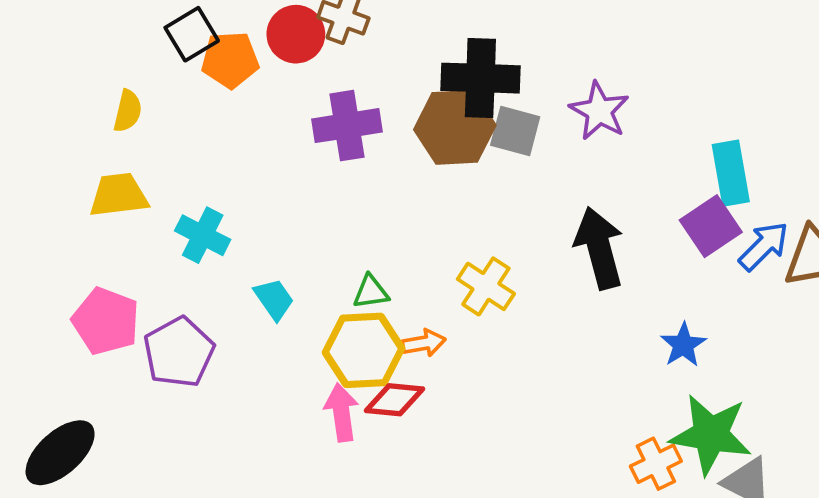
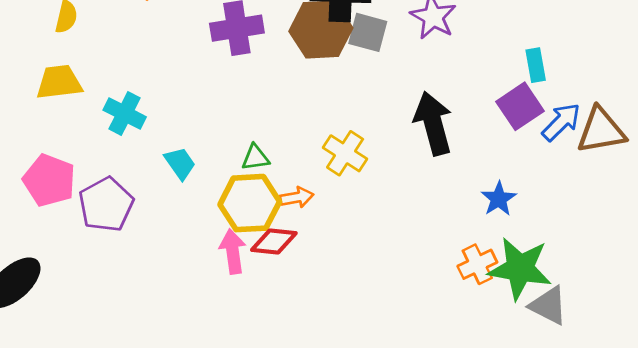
cyan rectangle: (731, 173) -> (536, 65), size x0.7
orange cross: (656, 464) -> (477, 264), moved

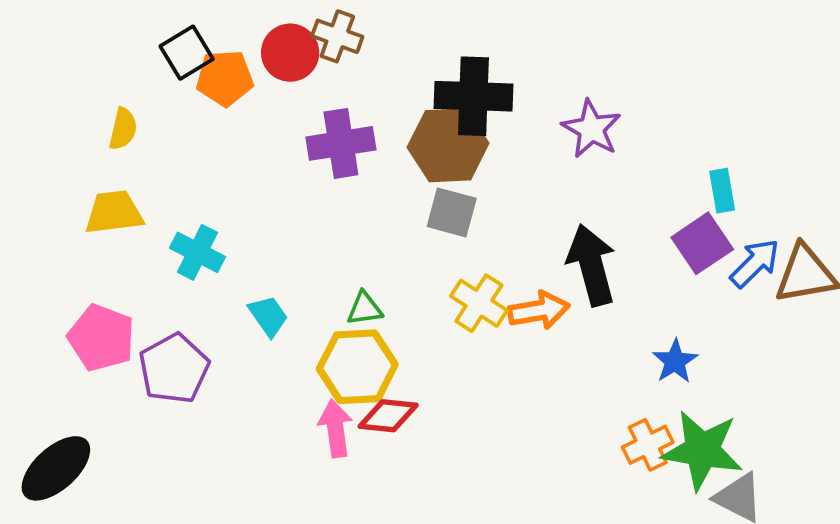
gray square: (368, 32) -> (452, 212), moved
orange arrow: (297, 197) -> (539, 310), moved, size x1.4

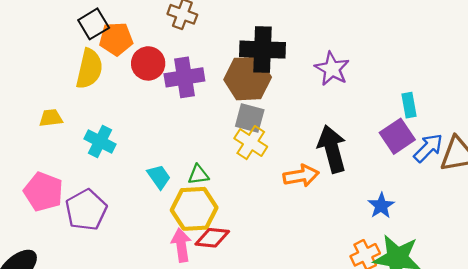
red circle: (290, 53) -> (148, 63), moved
yellow semicircle: (123, 129) -> (89, 69), moved, size x1.6
yellow trapezoid: (114, 212) -> (51, 118), size x0.7
yellow cross: (479, 303) -> (251, 143), moved
cyan trapezoid: (268, 316) -> (159, 177), moved

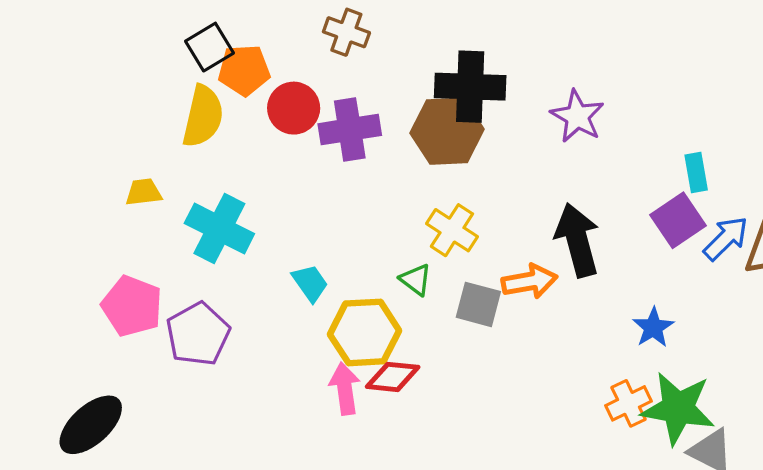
gray square: (250, 118) -> (478, 304), moved
cyan cross: (100, 141) -> (219, 229), size x1.4
green triangle: (198, 175) -> (416, 280), moved, turned 45

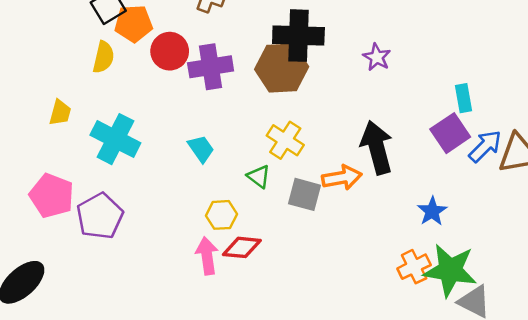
yellow semicircle: (203, 116) -> (103, 57), size x0.7
purple star: (577, 116) -> (377, 57), size x0.7
yellow trapezoid: (144, 192) -> (60, 113), turned 112
cyan trapezoid: (310, 283) -> (201, 149), moved
yellow hexagon: (365, 332) -> (221, 215), size x0.6

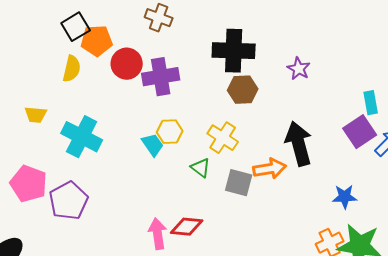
brown hexagon: (282, 68) -> (243, 90), moved, size x0.7
yellow trapezoid: (60, 113) -> (36, 115), turned 80
blue star: (432, 211) -> (345, 197), turned 30
yellow hexagon: (221, 215) -> (170, 132), moved

